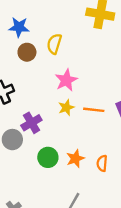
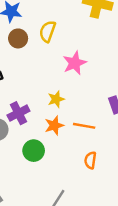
pink star: (66, 80) -> (75, 63), moved
orange line: (94, 110) -> (84, 126), moved
orange star: (75, 159) -> (54, 125), moved

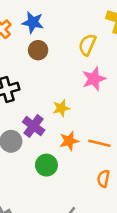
yellow semicircle: (47, 31) -> (87, 45), moved
yellow star: (56, 99) -> (61, 108), moved
purple cross: (18, 113) -> (34, 126), turned -30

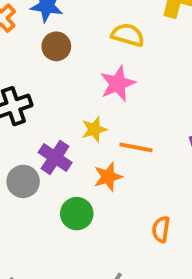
yellow semicircle: (87, 45) -> (128, 35), turned 85
pink star: (94, 79) -> (118, 84), moved
orange line: (99, 143) -> (136, 147), moved

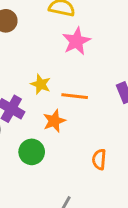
pink star: (118, 84) -> (76, 41), moved
yellow star: (94, 129) -> (41, 84), turned -30

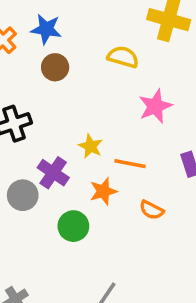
pink star: (76, 41) -> (155, 106), moved
orange semicircle: (99, 159) -> (152, 210), moved, turned -72

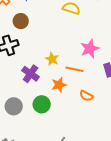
brown circle: (55, 67) -> (21, 21), moved
pink star: (155, 106) -> (90, 49), moved
gray circle: (23, 195) -> (14, 106), moved

